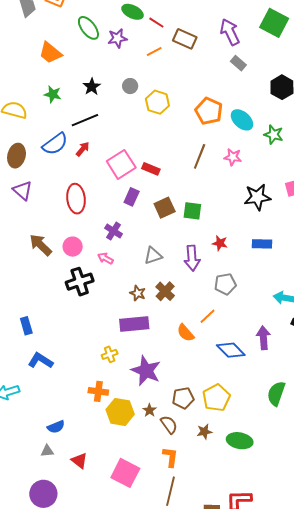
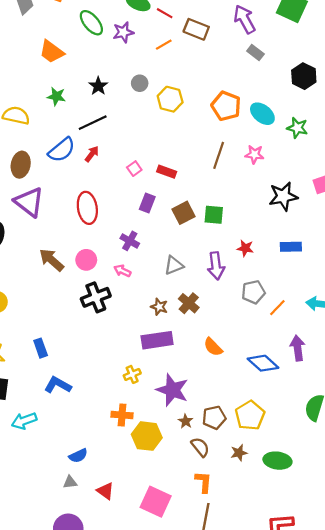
pink square: (121, 164) -> (134, 169), size x0.5
purple triangle: (23, 191) -> (29, 202), size x1.4
orange line: (208, 316) -> (277, 308), moved
brown star: (150, 410) -> (186, 421), moved

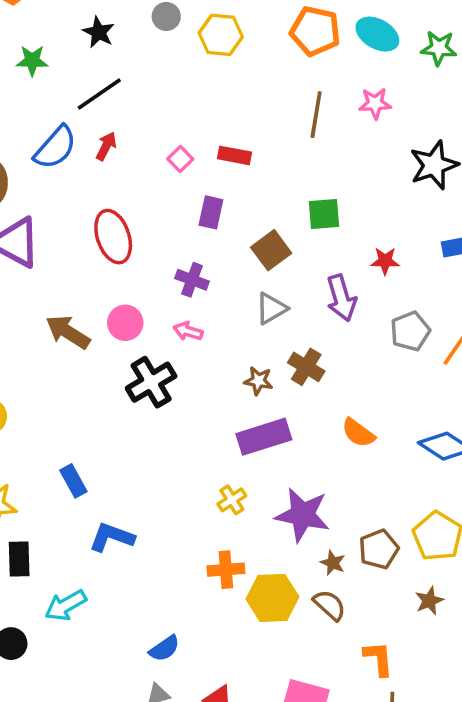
brown square: (184, 213) -> (271, 250), moved
brown semicircle: (200, 447) -> (330, 605), moved

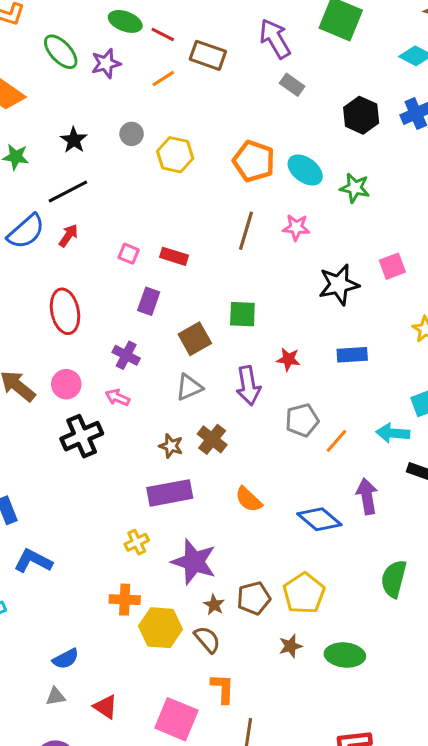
pink square: (180, 159) -> (129, 254), turned -30
orange L-shape: (379, 659) -> (223, 688), moved

